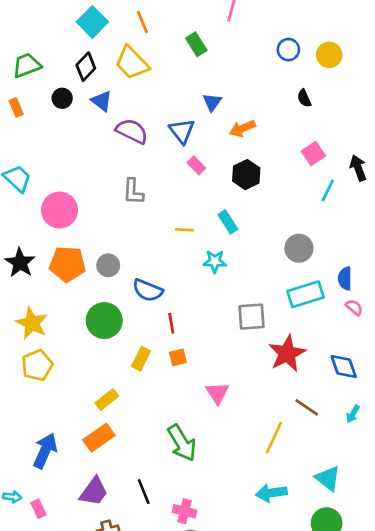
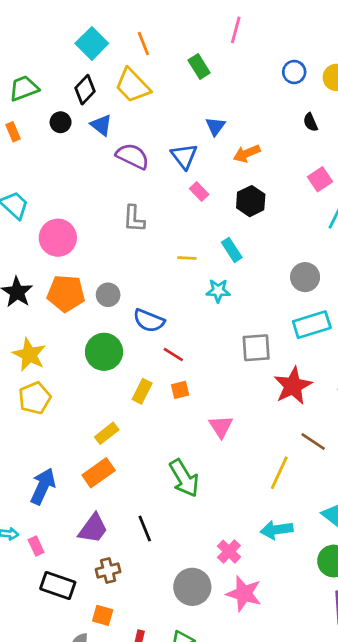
red line: (171, 323) -> (173, 355), turned -48
pink cross: (184, 511) -> (229, 552), moved, turned 30

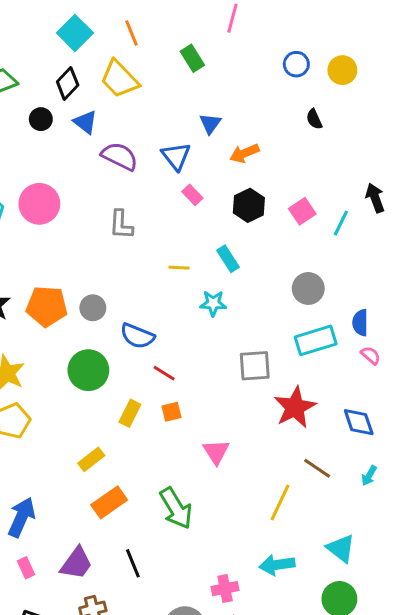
pink square: (320, 179) -> (302, 211), moved
pink circle: (58, 238) -> (39, 204), moved
orange rectangle: (99, 473) -> (109, 502), moved
pink rectangle: (36, 546) -> (26, 568), moved
pink cross: (229, 552) -> (225, 589), turned 35

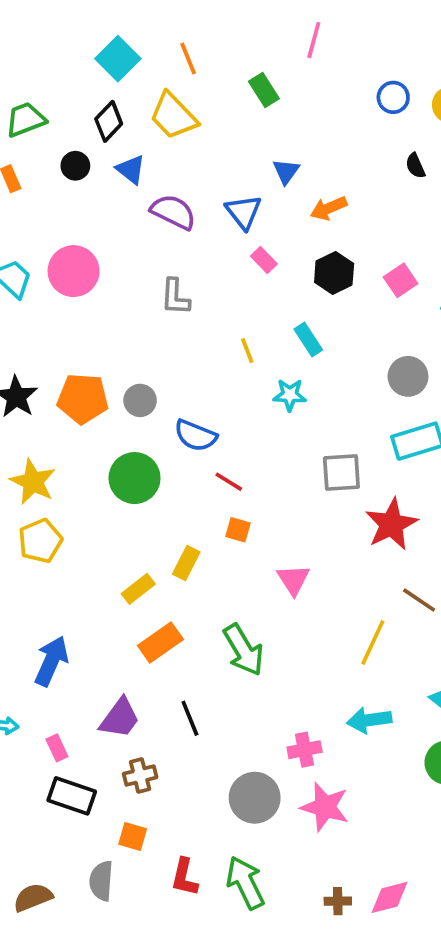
yellow line: (179, 268) -> (247, 351), turned 66
orange square: (172, 412) -> (238, 530), turned 30
yellow rectangle: (130, 413) -> (186, 563), moved
pink rectangle: (26, 568) -> (57, 748), moved

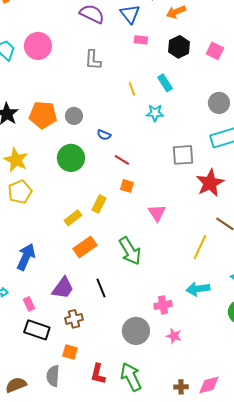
pink rectangle: (264, 260) -> (141, 40), turned -40
pink square: (401, 280) -> (215, 51), turned -30
blue semicircle: (195, 436) -> (104, 135), size x0.6
pink star: (325, 807) -> (174, 336), size x0.6

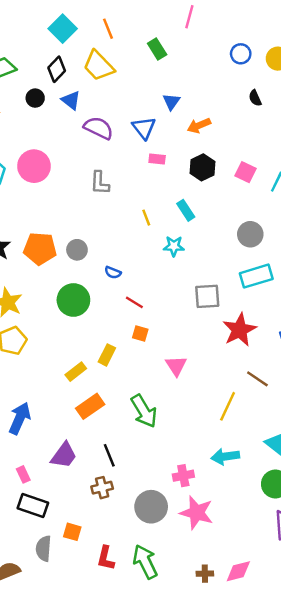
brown cross: (74, 319) -> (102, 488), moved
pink star: (174, 336) -> (196, 513), size x1.8
gray semicircle: (53, 376) -> (44, 549), moved

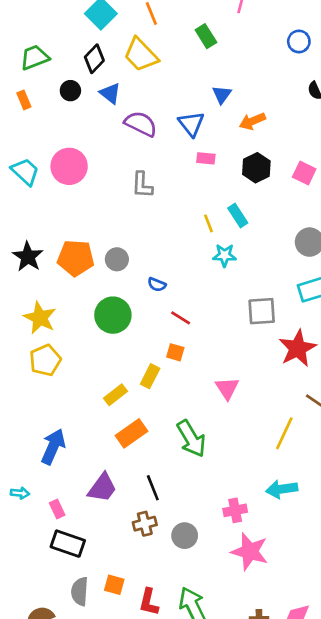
yellow line: (146, 218) -> (209, 223), moved
orange square: (140, 333) -> (175, 352), moved
gray circle: (151, 507) -> (185, 536), moved, size x0.7
orange square: (72, 532) -> (114, 585), moved

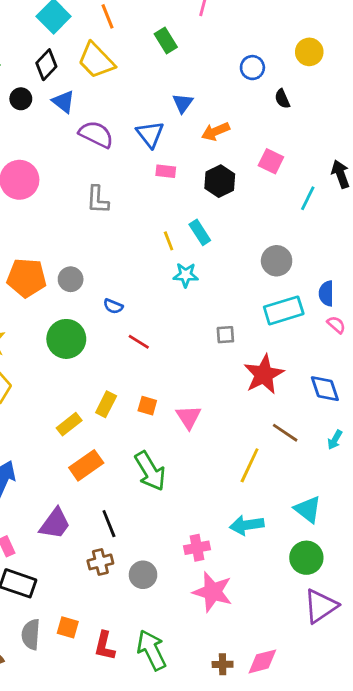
blue circle: (299, 41) -> (252, 68), moved
pink square: (304, 173) -> (271, 161), moved
gray square: (262, 311) -> (225, 335), size x0.6
orange square: (175, 352) -> (147, 406), moved

